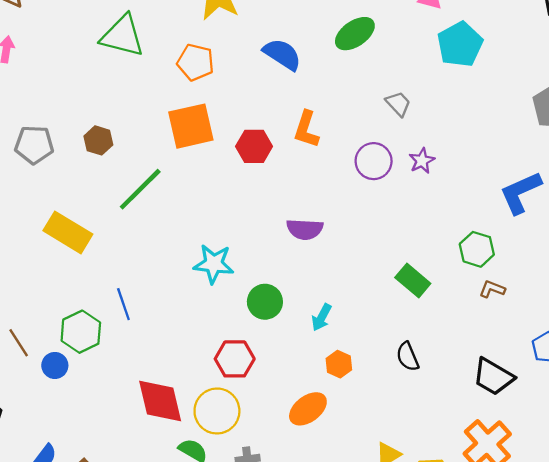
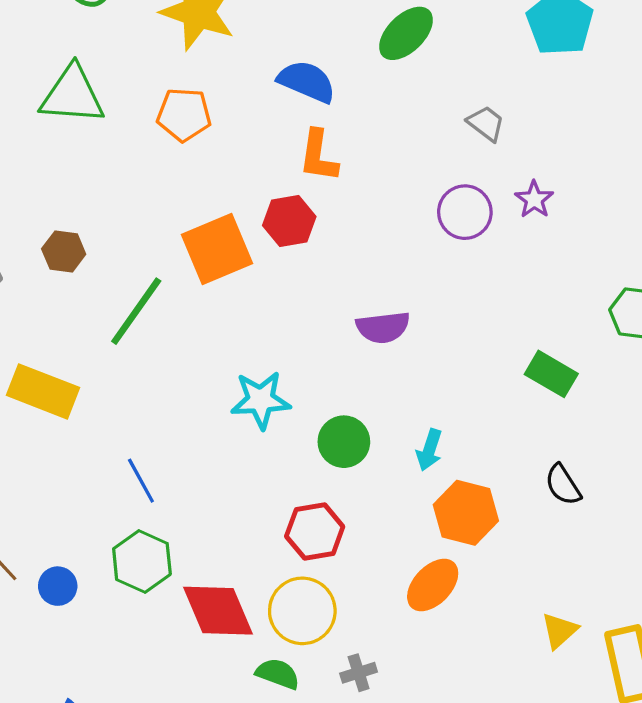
orange square: (191, 126) -> (217, 249), moved
orange L-shape: (306, 129) -> (318, 156), moved
green hexagon: (81, 332) -> (142, 561), moved
orange hexagon: (339, 364) -> (466, 513), size x1.6

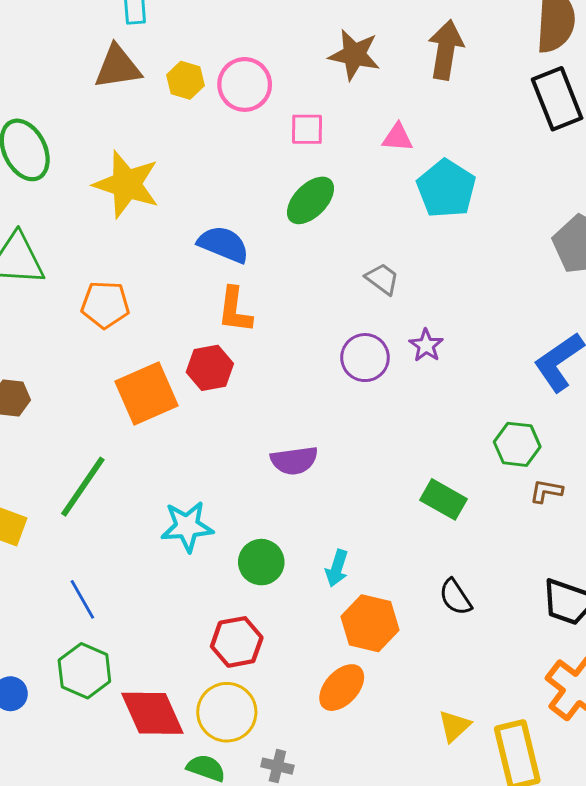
orange pentagon: (184, 115) -> (105, 305), moved
green line: (136, 311) -> (83, 487), moved
gray cross: (359, 673) -> (277, 766), turned 32

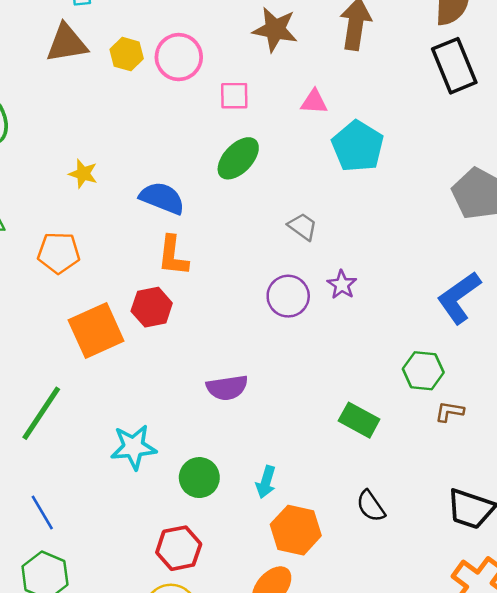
yellow star: (127, 184) -> (83, 174), moved, size x0.5

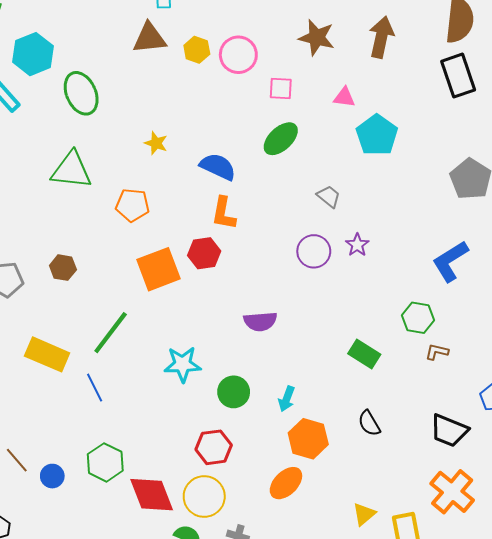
blue line: (42, 513) -> (95, 388), moved

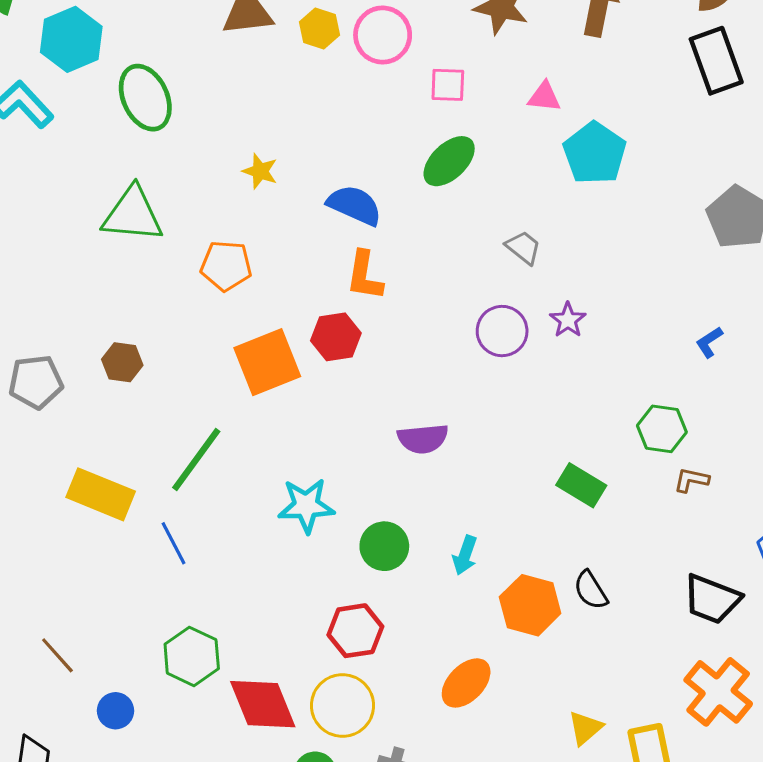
blue L-shape: (450, 261) -> (709, 342), size x0.5
orange hexagon: (308, 439) -> (530, 605), moved
blue circle: (52, 476) -> (115, 711), moved

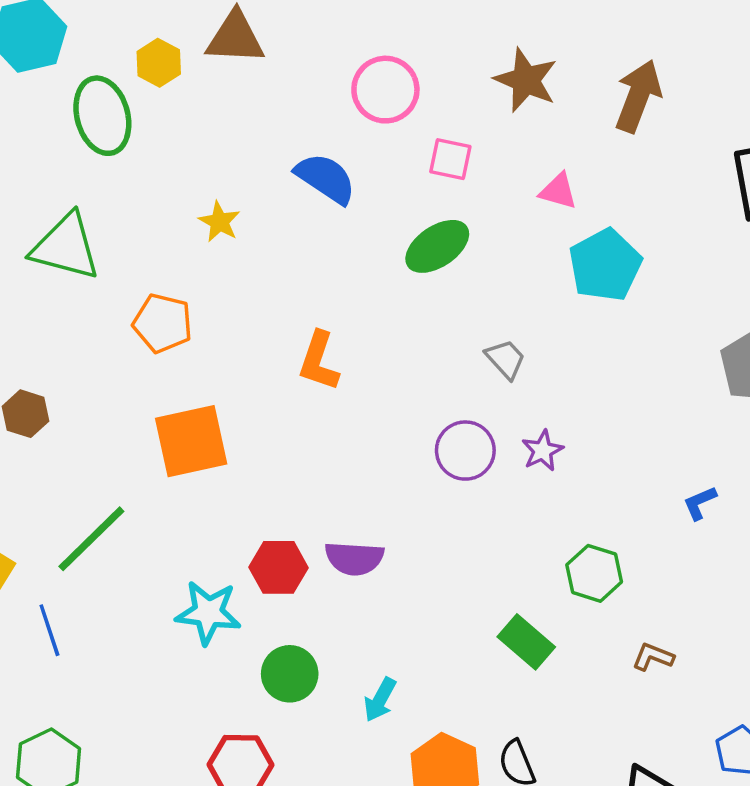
yellow hexagon: (319, 29) -> (159, 63), moved
blue semicircle: (355, 205) -> (326, 178), moved
red hexagon: (336, 337) -> (279, 567), moved
green hexagon: (662, 429) -> (594, 573), moved

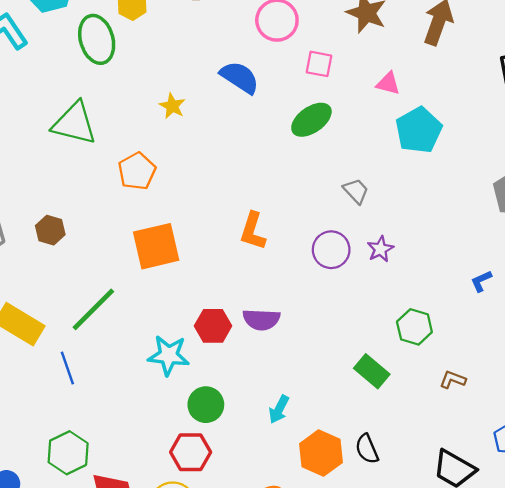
orange pentagon: (163, 323) -> (137, 171), turned 30
orange L-shape: (319, 361) -> (253, 231), moved
green circle: (290, 674) -> (206, 405), moved

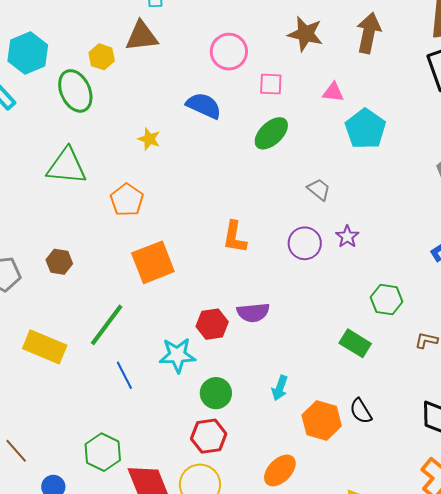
blue line: (67, 368) -> (124, 375), moved

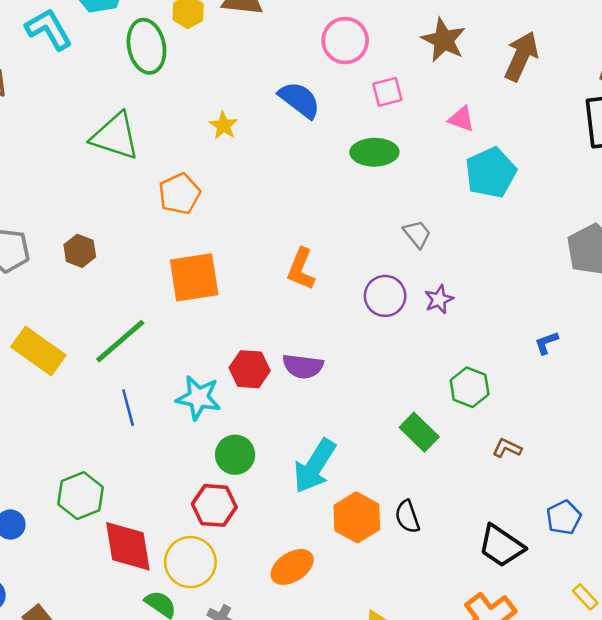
pink square: (271, 84) -> (387, 92), turned -30
green ellipse: (271, 133) -> (374, 152), turned 30
cyan arrow: (280, 388) -> (315, 466), size x1.8

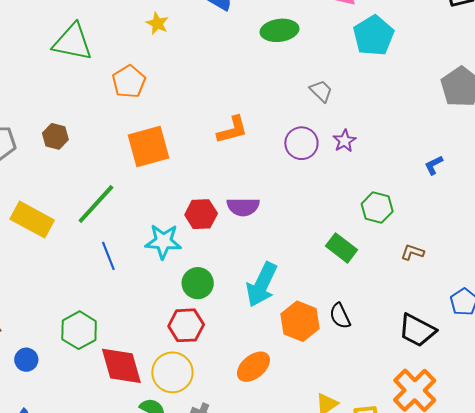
orange L-shape: (301, 269) -> (232, 130), turned -120

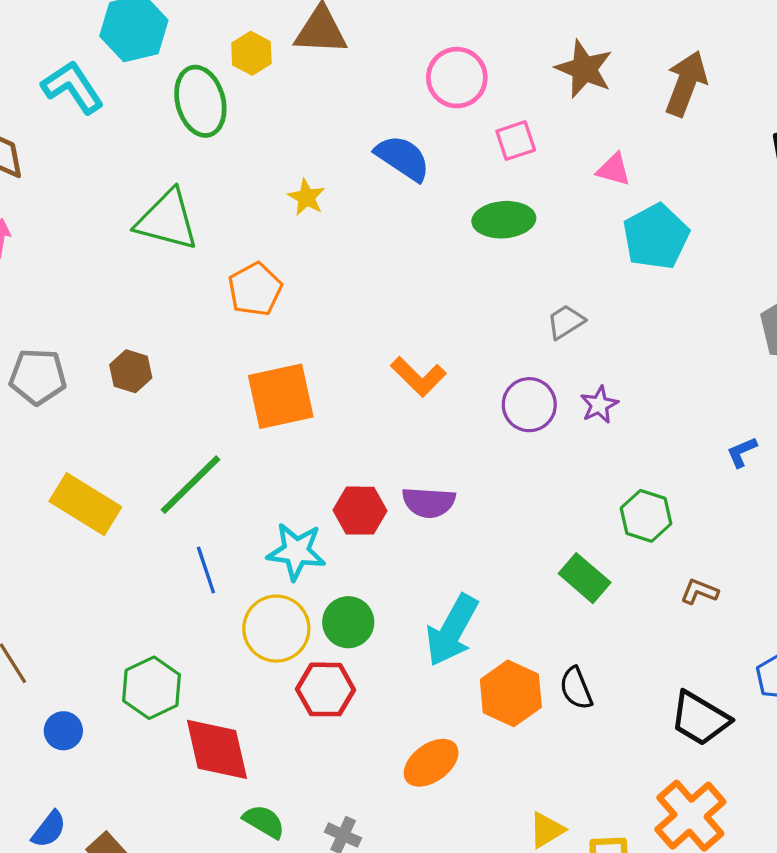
gray trapezoid: (321, 91) -> (566, 322), turned -80
orange L-shape: (232, 130) -> (418, 377), turned 56
yellow circle: (172, 372) -> (276, 629), moved

